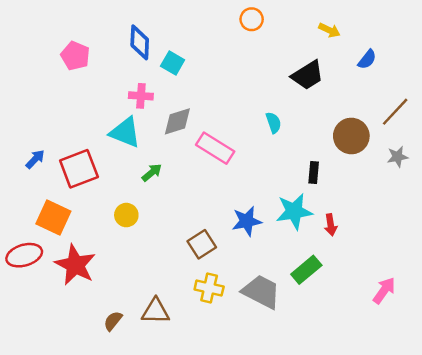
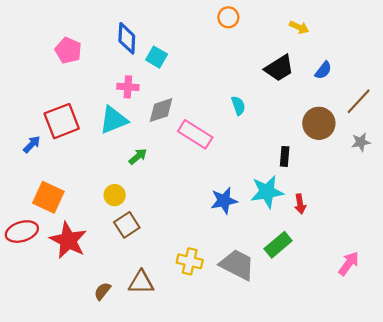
blue semicircle: (367, 59) -> (323, 70), moved
cyan semicircle: (273, 123) -> (238, 106), moved
cyan triangle: (125, 132) -> (114, 120), turned -44
red square: (79, 169) -> (62, 121), moved
brown square: (202, 244) -> (127, 225), moved

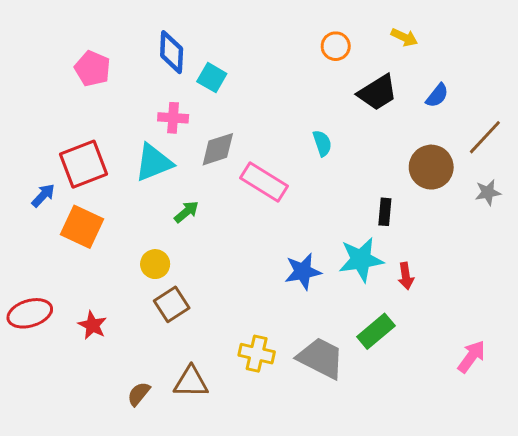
orange circle: (228, 17) -> (336, 46), moved
orange square: (48, 197) -> (82, 227), moved
red star: (68, 240) -> (92, 325), size x0.6

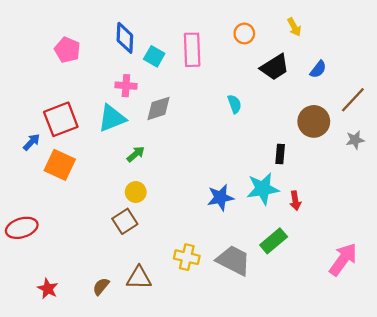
yellow arrow: (404, 37) -> (294, 27), turned 36
pink rectangle: (264, 182) -> (192, 50), moved, turned 56
yellow circle: (155, 264) -> (136, 192), moved
red star: (92, 325) -> (48, 289), moved
pink arrow: (471, 357) -> (343, 259), size x1.4

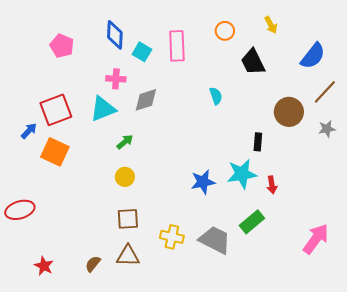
black trapezoid: (275, 67) -> (253, 62), turned 96
blue semicircle: (318, 69) -> (313, 56), moved, size x1.6
brown square: (125, 221) -> (128, 219), moved, turned 30

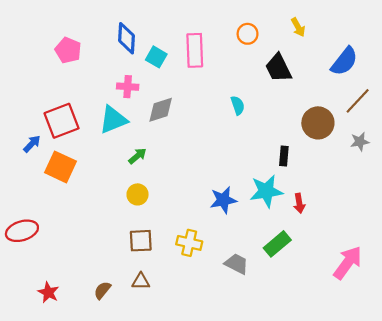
yellow cross: (172, 237) -> (189, 243), moved
gray trapezoid: (215, 240) -> (237, 264), size x0.7
brown triangle: (128, 256) -> (141, 281), size x0.7

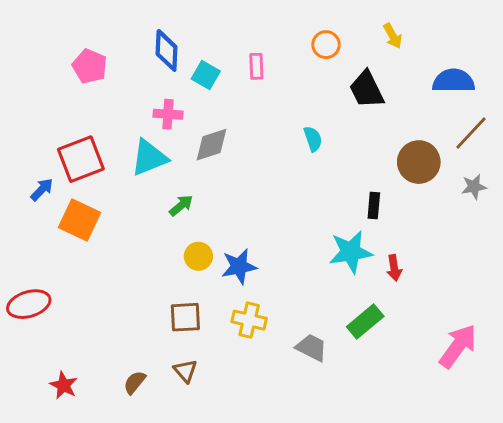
pink rectangle: (195, 50) -> (256, 66), size x0.6
blue semicircle: (344, 61) -> (454, 81), turned -128
yellow circle: (138, 194) -> (198, 256), moved
blue star: (223, 200) -> (239, 266), moved
brown triangle: (141, 281) -> (185, 371), turned 48

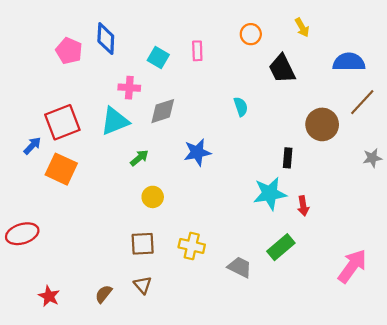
blue diamond: (167, 50) -> (106, 39), moved
gray star: (474, 187) -> (372, 158), moved
blue star: (239, 266) -> (197, 152), moved

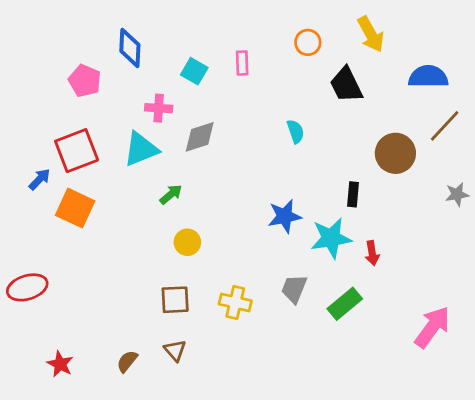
yellow arrow: (302, 27) -> (371, 34), size x1.5
pink pentagon: (69, 51) -> (85, 81), moved
blue star: (197, 152) -> (285, 216), moved
gray trapezoid: (240, 267) -> (294, 289), moved, turned -95

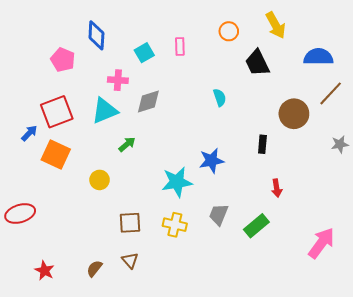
cyan square: (194, 71) -> (144, 53), turned 30
cyan star: (331, 238) -> (177, 182), moved
yellow circle: (187, 242) -> (100, 180), moved

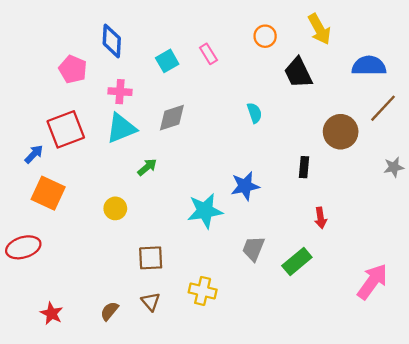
pink rectangle: (180, 47) -> (208, 54), turned -30
pink cross: (118, 80) -> (120, 92), moved
orange square: (56, 154) -> (48, 193), moved
yellow cross: (175, 225) -> (203, 291), moved

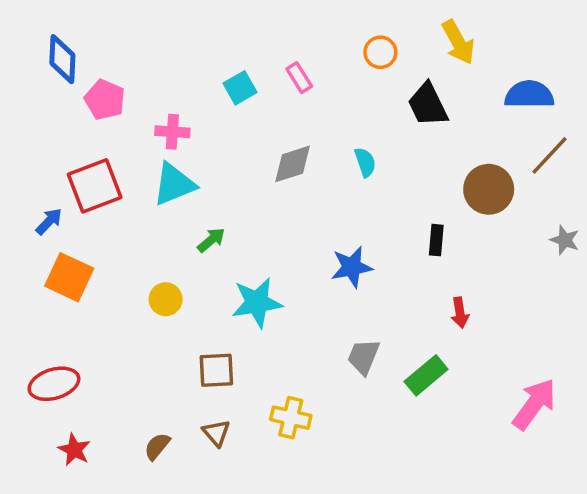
blue diamond: (112, 41) -> (62, 59), moved
gray diamond: (172, 118) -> (292, 164), moved
gray star: (394, 167) -> (565, 240), turned 30
cyan star: (205, 211) -> (257, 303), moved
red ellipse: (23, 247) -> (54, 384), moved

